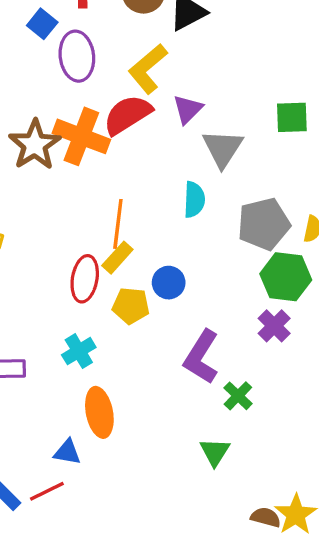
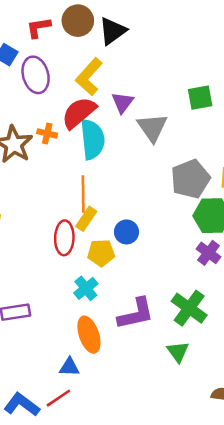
orange cross: (81, 136) -> (47, 133), size x0.5
cyan semicircle: (194, 200) -> (92, 139), moved, size x1.5
cyan cross: (79, 351) -> (86, 288), moved
purple L-shape: (201, 357) -> (136, 314), moved, turned -126
green cross: (238, 396) -> (189, 308), size x1.6

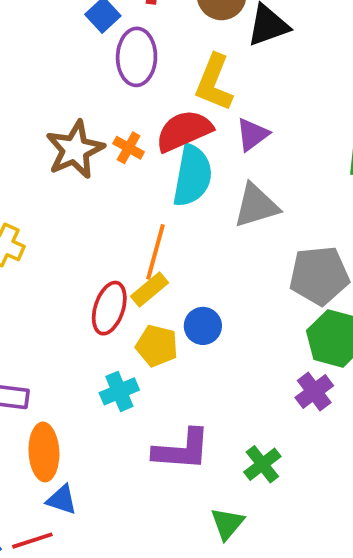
yellow L-shape: (89, 77) -> (214, 83), turned -36
gray triangle: (152, 128) -> (256, 206), moved, turned 32
green cross: (189, 308) -> (262, 464), size x0.7
orange ellipse: (89, 335) -> (44, 452), moved

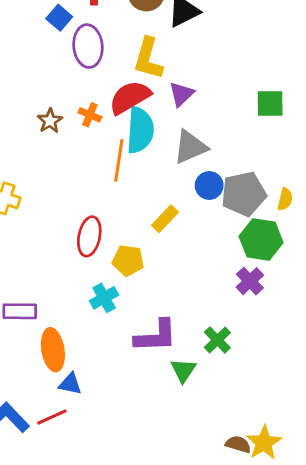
brown star: (75, 150) -> (50, 121), size x0.6
orange line: (155, 252) -> (119, 160), moved
yellow rectangle: (149, 290) -> (165, 219), moved
blue circle: (203, 326) -> (209, 185), moved
green triangle: (227, 524) -> (183, 370), moved

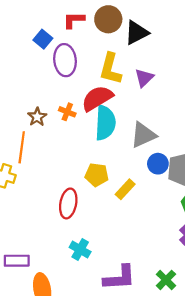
purple triangle: (181, 94) -> (144, 78), moved
orange line: (119, 160) -> (22, 147), moved
yellow pentagon: (128, 260) -> (97, 175), moved
cyan cross: (104, 298) -> (80, 250), turned -30

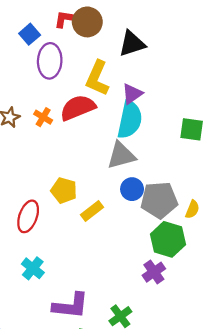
brown circle: (108, 19) -> (87, 22), moved
cyan semicircle: (105, 123) -> (130, 120), moved

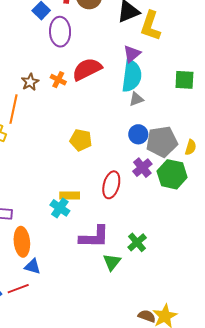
yellow L-shape: (97, 78) -> (151, 26), moved
gray triangle: (121, 155) -> (136, 99), moved, size x0.6
yellow rectangle: (92, 211) -> (70, 195), moved, turned 42
red ellipse: (28, 216) -> (111, 185), moved
purple cross: (154, 272) -> (142, 168), moved

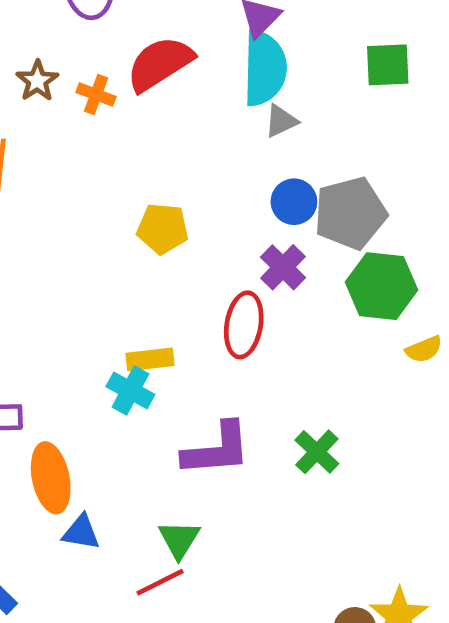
brown star: (30, 82) -> (37, 81), moved
yellow semicircle: (191, 147) -> (424, 349), moved, turned 56
purple cross: (142, 168) -> (283, 267), moved
green triangle: (112, 262) -> (179, 539), moved
red line: (18, 289) -> (160, 582), moved

